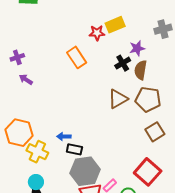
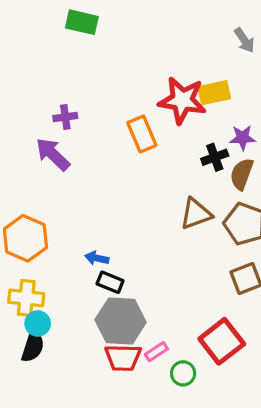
red star: (97, 33) -> (182, 100), size x1.8
purple cross: (17, 57) -> (65, 117), moved
purple arrow: (26, 79) -> (53, 154), size x1.6
yellow cross: (37, 152) -> (26, 298), moved, turned -30

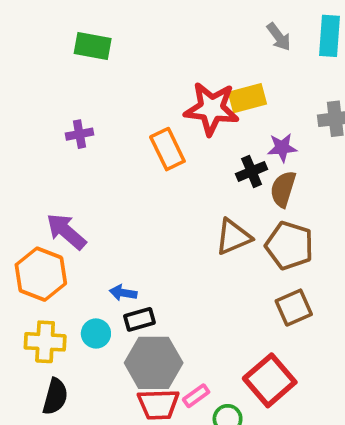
green rectangle: (82, 22) -> (93, 46), moved
purple arrow: (53, 154) -> (66, 231), moved
black rectangle: (110, 282) -> (139, 319), turned -35
cyan circle: (38, 323) -> (96, 334), moved

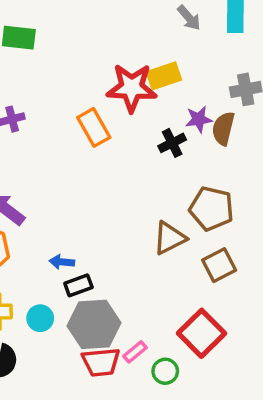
brown semicircle: (283, 189) -> (223, 128), moved
brown triangle: (233, 237) -> (170, 238), moved
cyan circle: (96, 334) -> (40, 318), moved

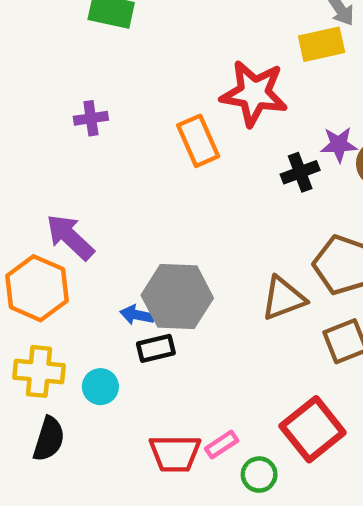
yellow rectangle: (164, 76) -> (322, 44), moved
gray hexagon: (94, 324) -> (177, 297), moved

